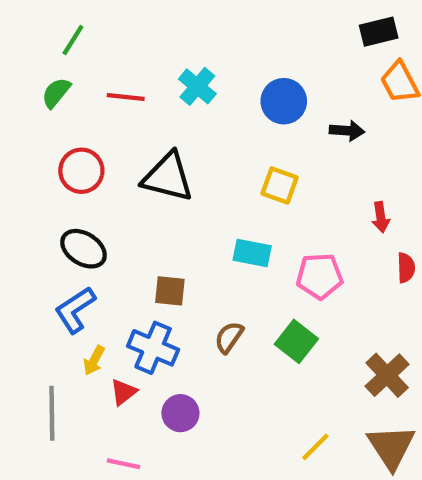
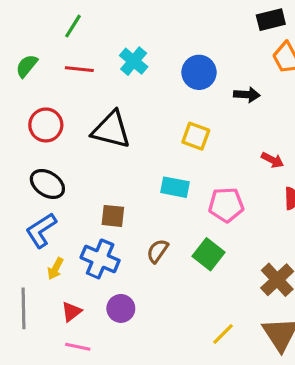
green line: (73, 40) -> (73, 26), moved
red arrow: (381, 217) -> (272, 160), turned -55
red triangle: (124, 392) -> (71, 312), moved

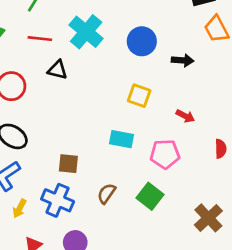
cyan cross: (134, 61) -> (86, 32), size x1.4
black triangle: (111, 130) -> (58, 70), moved, size x0.6
red arrow: (272, 160) -> (185, 116), moved

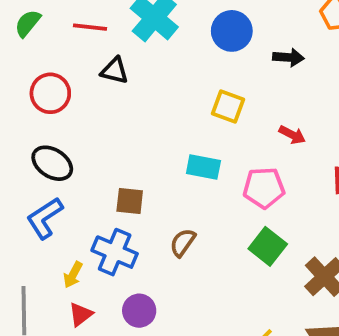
green square: (150, 196) -> (268, 246), moved
yellow arrow: (19, 208) -> (73, 275), moved

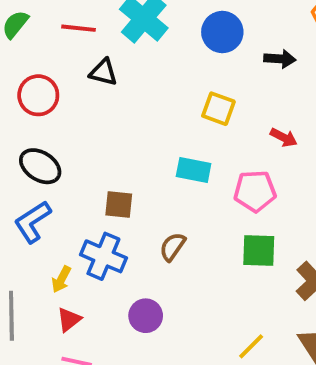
green square: (268, 246) -> (259, 251), turned -36
purple circle: (139, 311) -> (146, 316), moved

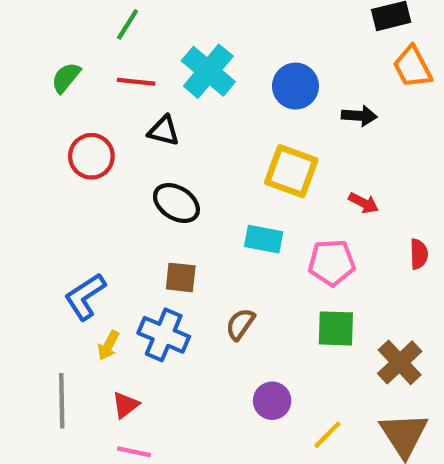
yellow square: (218, 109) -> (291, 171), size x1.4
black ellipse: (40, 166) -> (176, 203), moved
yellow arrow: (61, 279) -> (108, 345), moved
purple circle: (146, 316) -> (272, 401), moved

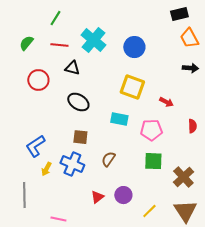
black arrow: (359, 116) -> (190, 68), moved
red triangle: (125, 405) -> (97, 197), moved

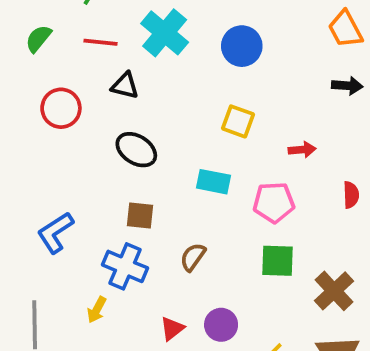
yellow square: (132, 87) -> (238, 121), size x0.7
red arrow: (166, 102) -> (302, 150), turned -32
yellow arrow: (46, 169) -> (97, 310), moved

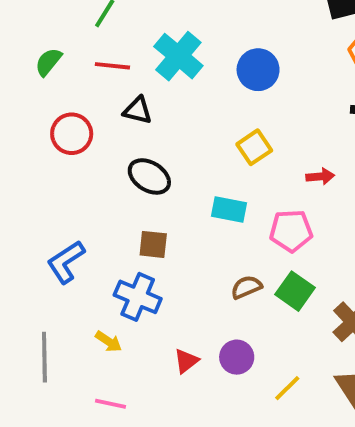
yellow square: (238, 121) -> (254, 147), turned 36
brown semicircle: (193, 257) -> (246, 287), moved, turned 32
green square: (278, 261) -> (295, 291), turned 33
yellow arrow: (97, 310) -> (109, 342), turned -84

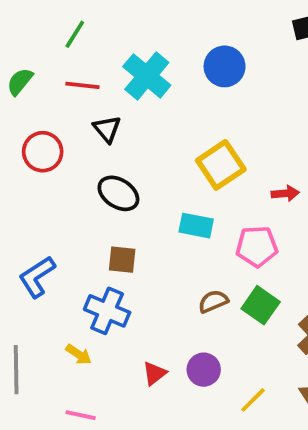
blue circle: (258, 70) -> (225, 66), moved
black triangle: (138, 110) -> (107, 129), turned 36
yellow square: (254, 147) -> (221, 165), size x1.4

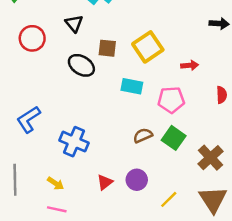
brown square: (122, 260) -> (107, 48), moved
yellow arrow: (79, 354) -> (56, 183), moved

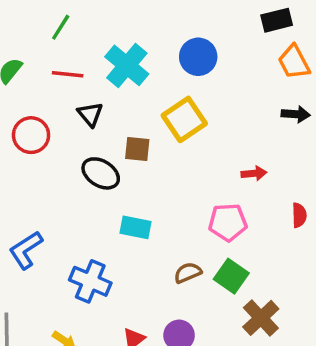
yellow square: (148, 47) -> (184, 119), moved
cyan rectangle: (132, 86) -> (136, 227), moved
brown cross: (211, 158) -> (261, 318), moved

